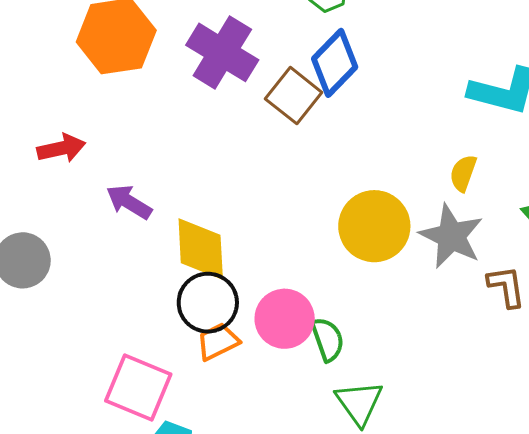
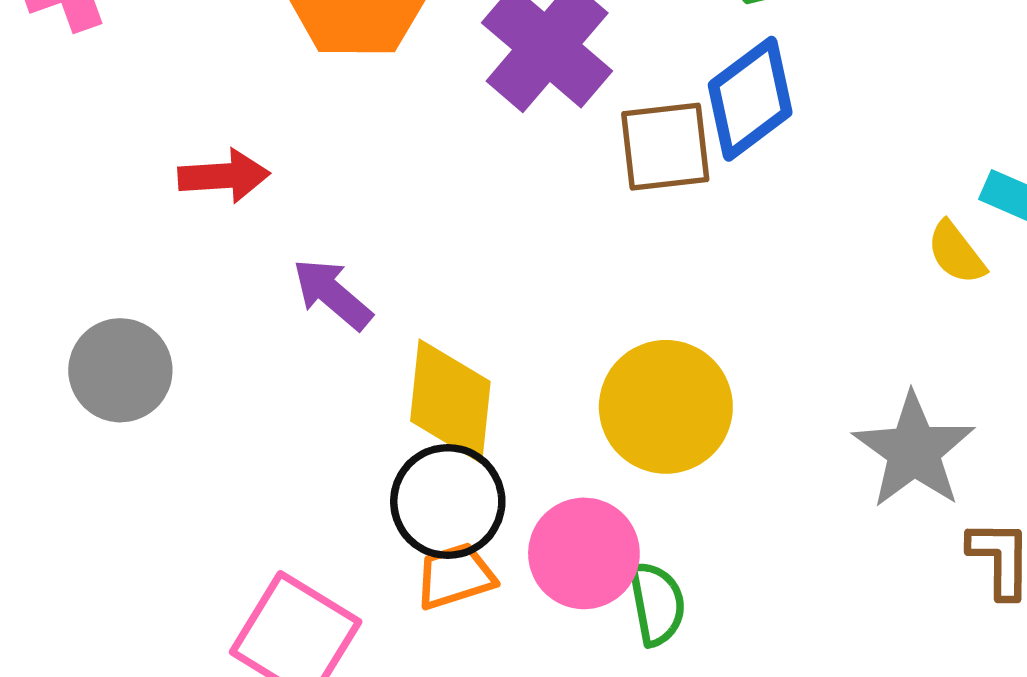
brown square: (294, 96) -> (665, 147), turned 36
yellow semicircle: (463, 173) -> (956, 253), moved, turned -66
yellow circle: (374, 226) -> (666, 407), moved

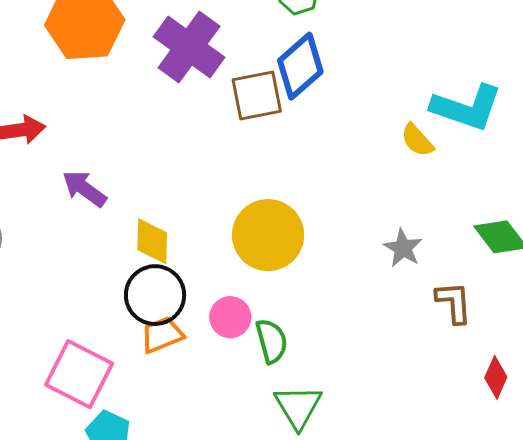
yellow diamond: (450, 401) -> (152, 241), size x0.7
gray star: (914, 451) -> (403, 248), size x0.6
pink circle: (584, 553) -> (230, 317), size x0.7

